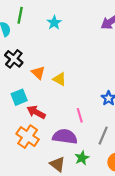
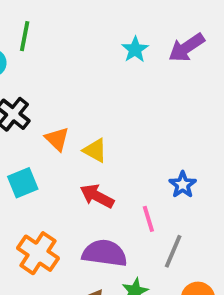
cyan star: (54, 23) -> (135, 49), moved
red arrow: (36, 112) -> (97, 196), moved
pink line: (80, 115) -> (148, 219), moved

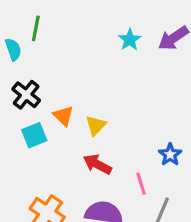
yellow triangle: (95, 150) -> (96, 125), turned 45
cyan square: (23, 183) -> (34, 135), moved

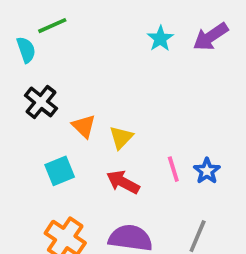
green line: (36, 28) -> (52, 26), turned 55
cyan square: (34, 135) -> (60, 171), moved
pink line: (141, 184) -> (173, 169), moved

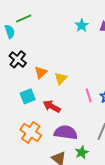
orange triangle: (84, 126) -> (41, 72), turned 32
red arrow: (123, 182) -> (52, 106), moved

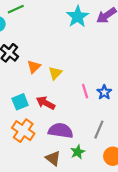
cyan star: (82, 25) -> (78, 17), size x1.5
cyan square: (28, 96) -> (20, 102), moved

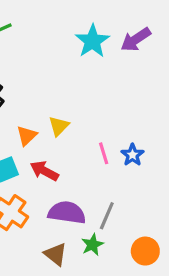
orange triangle: (34, 67) -> (27, 136), moved
gray line: (99, 130) -> (107, 216), moved

